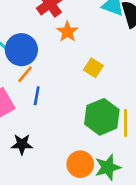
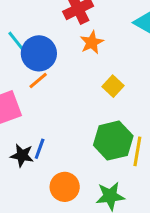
blue line: (37, 96) -> (40, 149), moved
orange circle: (80, 164) -> (65, 187), moved

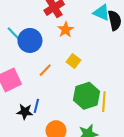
orange line: (38, 81) -> (45, 70), moved
yellow square: (113, 86) -> (74, 61), moved

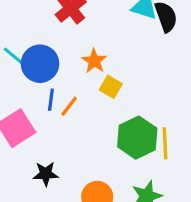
orange star: (66, 30) -> (94, 61), moved
blue line: (36, 106) -> (51, 100), moved

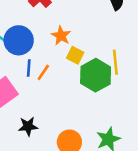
green hexagon: (137, 138) -> (96, 75), moved
yellow line: (165, 143) -> (115, 62), moved

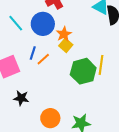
blue circle: (19, 40) -> (43, 24), moved
yellow square: (75, 55) -> (66, 45), moved

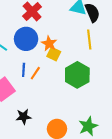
yellow line: (101, 65) -> (89, 39), moved

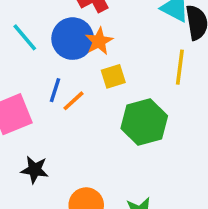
orange star: (49, 44) -> (99, 41), moved
yellow square: (54, 54) -> (113, 76), turned 32

